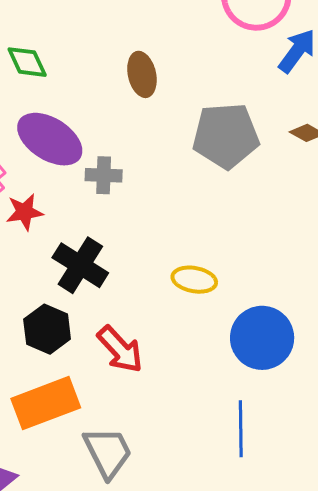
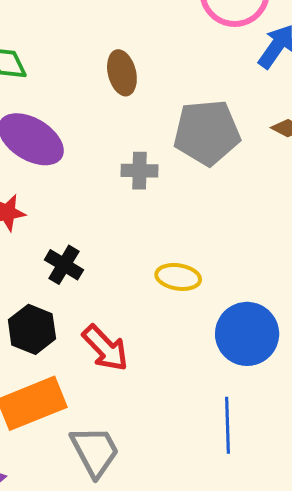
gray cross: (104, 175) -> (139, 171), moved
black cross: (80, 265) -> (64, 265), size x0.7

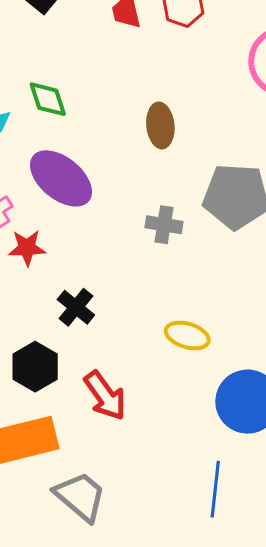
gray trapezoid: (95, 451) -> (80, 496), turned -30

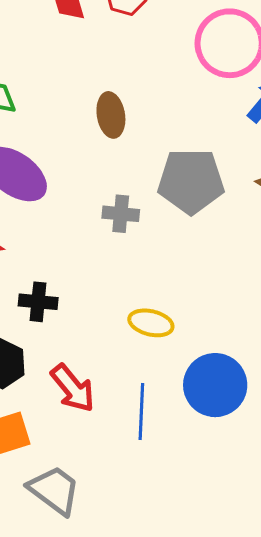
black cross: (76, 307) -> (38, 302), turned -30
blue line: (215, 489) -> (141, 411), moved

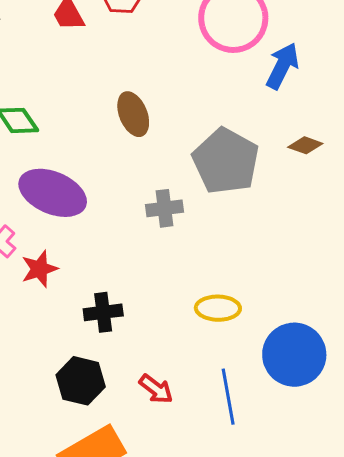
gray pentagon: (191, 181) -> (226, 161), turned -30
red arrow: (73, 388) -> (156, 389), size x0.7

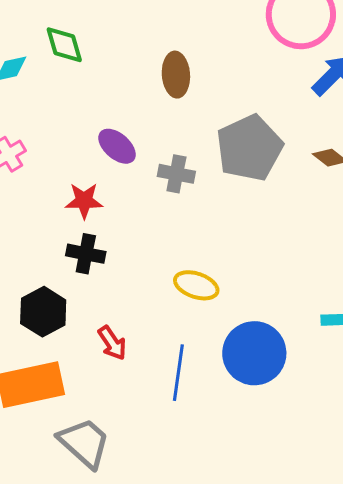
purple ellipse: (53, 193) -> (117, 146), moved, size x0.6
red star: (39, 269) -> (84, 201), moved

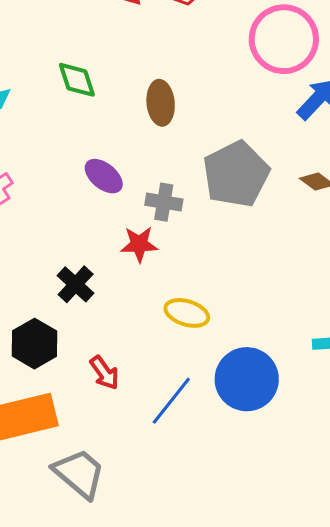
green diamond: (64, 45) -> (77, 80), moved
red star: (84, 201) -> (139, 244), moved
black cross: (86, 254) -> (76, 284), turned 33
blue line: (178, 373) -> (171, 401), turned 32

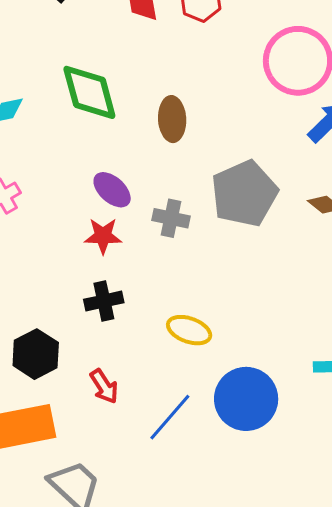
green diamond: (77, 80) -> (89, 92), size x1.5
red star: (139, 244) -> (103, 236), moved
black cross: (76, 284) -> (104, 301), moved, turned 33

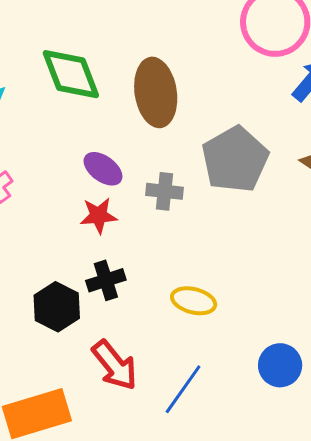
brown ellipse: (172, 119) -> (156, 92), size x1.5
black hexagon: (36, 354) -> (57, 307), moved
red arrow: (104, 386) -> (115, 365), size x1.5
blue circle: (246, 399) -> (280, 365), moved, size x0.7

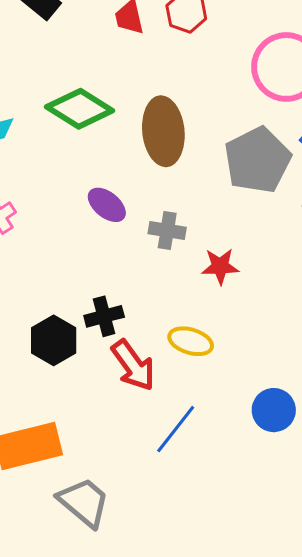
green diamond: (71, 74) -> (80, 109), turned -40
gray pentagon: (235, 159) -> (258, 160), moved
red star: (99, 216) -> (220, 266), moved
red arrow: (115, 365) -> (133, 365), moved

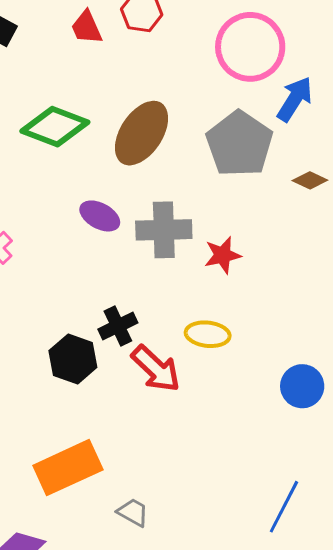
brown ellipse: (163, 131) -> (142, 133), turned 50
gray cross: (167, 230) -> (164, 230), size x1.5
blue line: (176, 429) -> (284, 507), moved
gray trapezoid: (84, 502) -> (133, 512), size x0.6

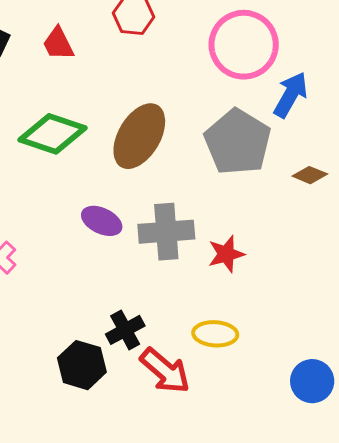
red trapezoid: (87, 27) -> (58, 44), moved

